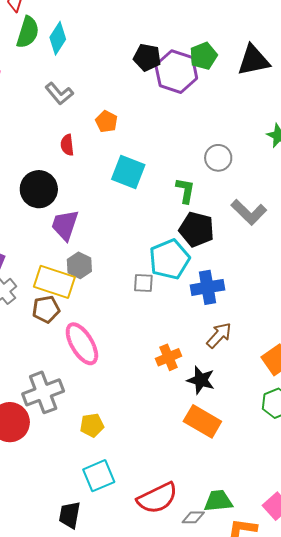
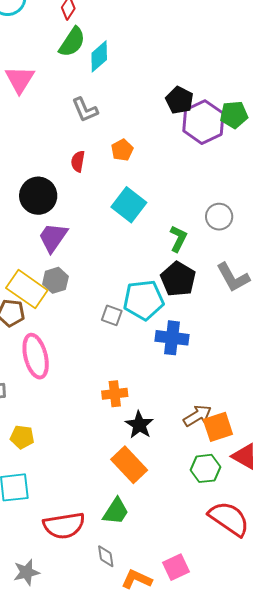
brown arrow: (219, 335) -> (197, 416), moved
green trapezoid: (218, 501) -> (116, 511), moved, turned 112
gray diamond: (193, 517) -> (106, 556), moved, turned 65

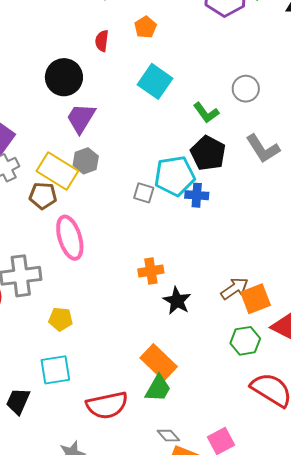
green L-shape: (178, 239) -> (206, 113), turned 120
blue cross: (172, 338) -> (197, 195), moved, size x0.7
orange rectangle: (129, 465) -> (159, 362), moved
gray diamond: (106, 556) -> (168, 436), moved, turned -30

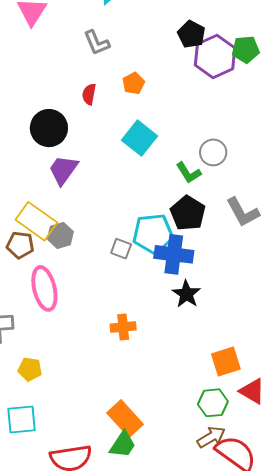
gray circle: (246, 89) -> (213, 152), moved
gray hexagon: (86, 161) -> (60, 235), moved
blue cross: (197, 195) -> (174, 254), size x1.6
brown arrow: (234, 289) -> (211, 437), moved
black star: (177, 301) -> (186, 294), moved

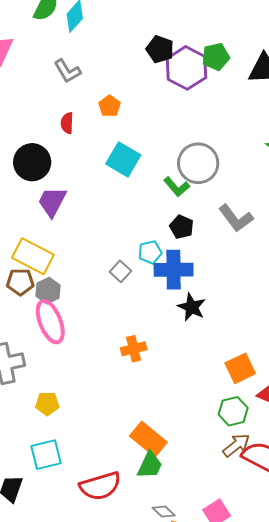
gray circle: (213, 152) -> (198, 163), size x1.5
black pentagon: (188, 213) -> (182, 227), size x0.7
cyan pentagon: (153, 234) -> (150, 252), size x0.6
gray hexagon: (60, 235) -> (48, 291), moved
gray square: (121, 249) -> (120, 271), turned 30

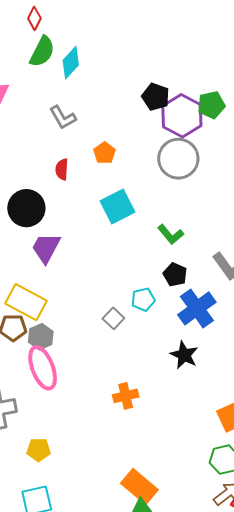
cyan square: (123, 159) -> (118, 206), turned 32
gray circle: (198, 163) -> (178, 159), moved
blue cross: (174, 270) -> (197, 308), moved, turned -36

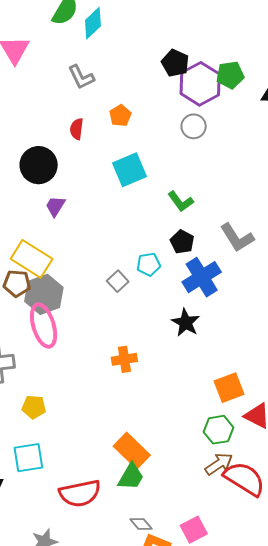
gray circle: (178, 159) -> (194, 126), size x0.6
purple trapezoid: (46, 248) -> (55, 206), size x0.7
gray hexagon: (41, 337) -> (44, 294), size x1.5

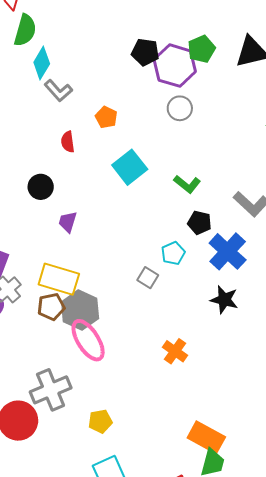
cyan diamond: (93, 23) -> (42, 63), moved
black circle: (39, 165) -> (41, 187), size x0.7
orange cross: (124, 359) -> (175, 351), turned -30

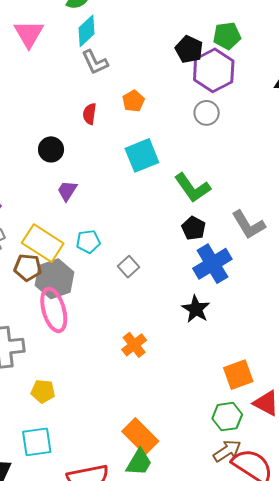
green pentagon: (201, 49) -> (227, 36), moved
green L-shape: (187, 184) -> (192, 188), size x1.4
cyan pentagon: (173, 253) -> (88, 242), moved

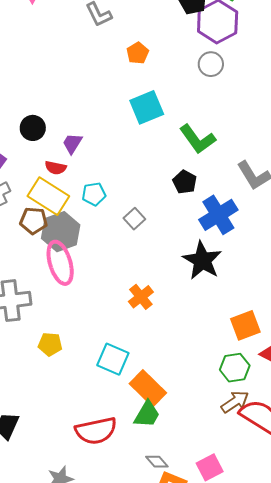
red semicircle: (90, 114) -> (56, 168), moved, turned -85
black circle: (51, 149) -> (33, 128), moved
black pentagon: (194, 228) -> (185, 182), moved
black star: (196, 309) -> (202, 260), size x1.4
cyan square: (37, 442) -> (113, 359), moved, turned 32

